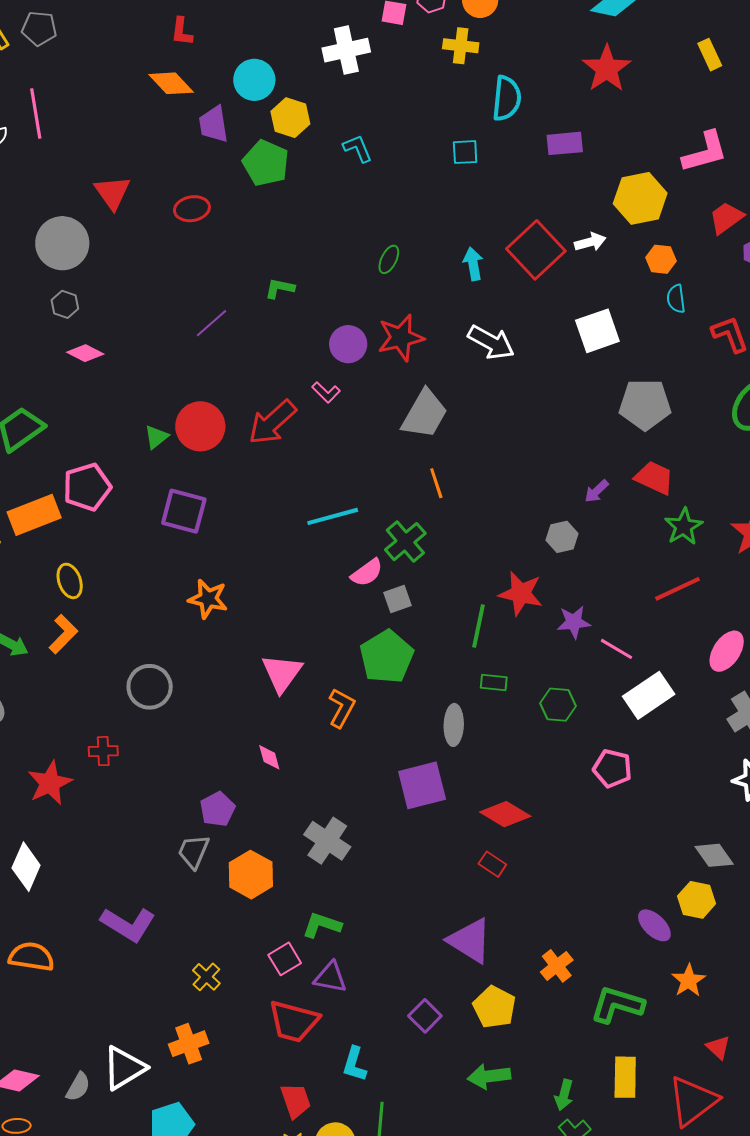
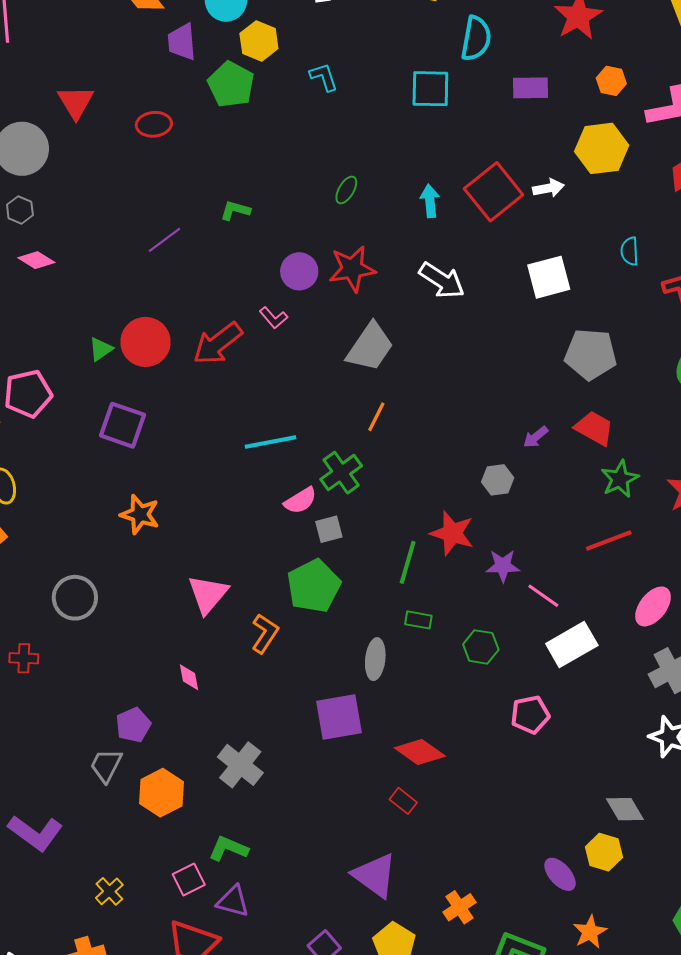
cyan square: (465, 152) -> (430, 89), size x1.5
orange hexagon: (661, 259) -> (611, 81), moved
orange line: (436, 483) -> (376, 417), turned 40
pink pentagon: (612, 768) -> (530, 715), turned -30

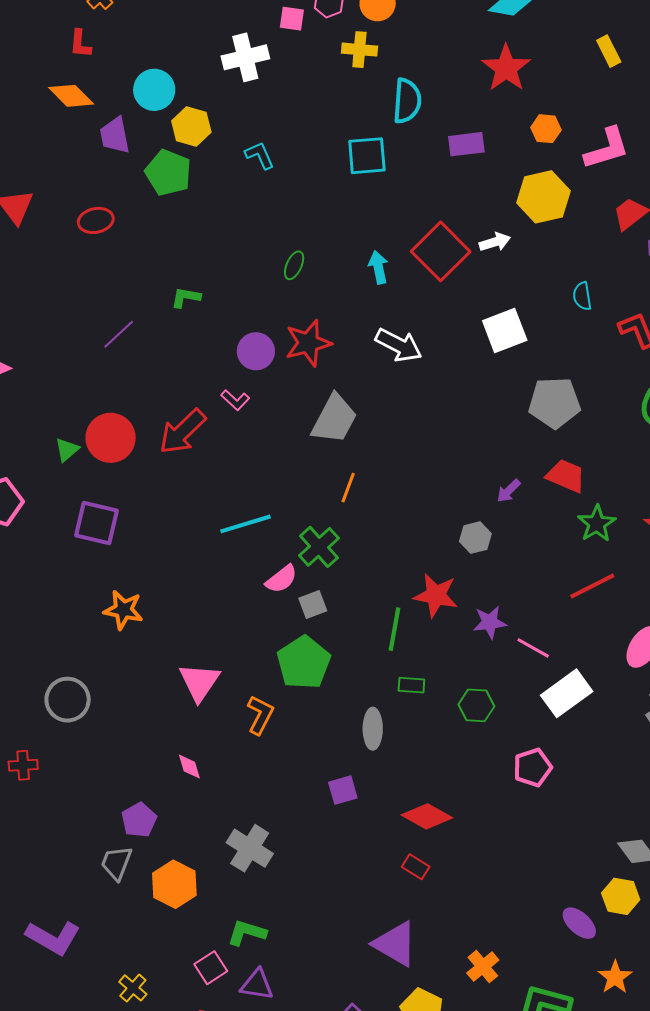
purple square: (339, 717) -> (343, 790), size x0.6

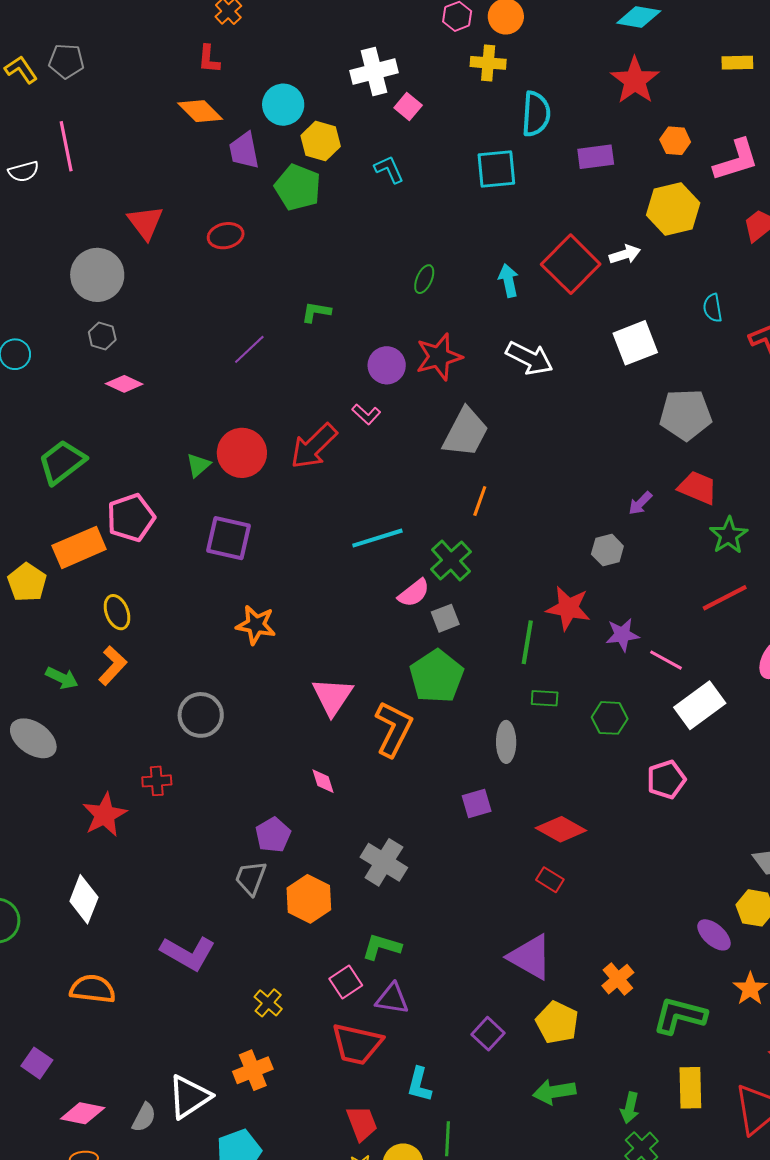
pink square: (292, 19) -> (408, 106), moved, turned 32
yellow rectangle: (609, 51) -> (737, 63), turned -64
orange L-shape: (260, 715) -> (394, 729), size x1.4

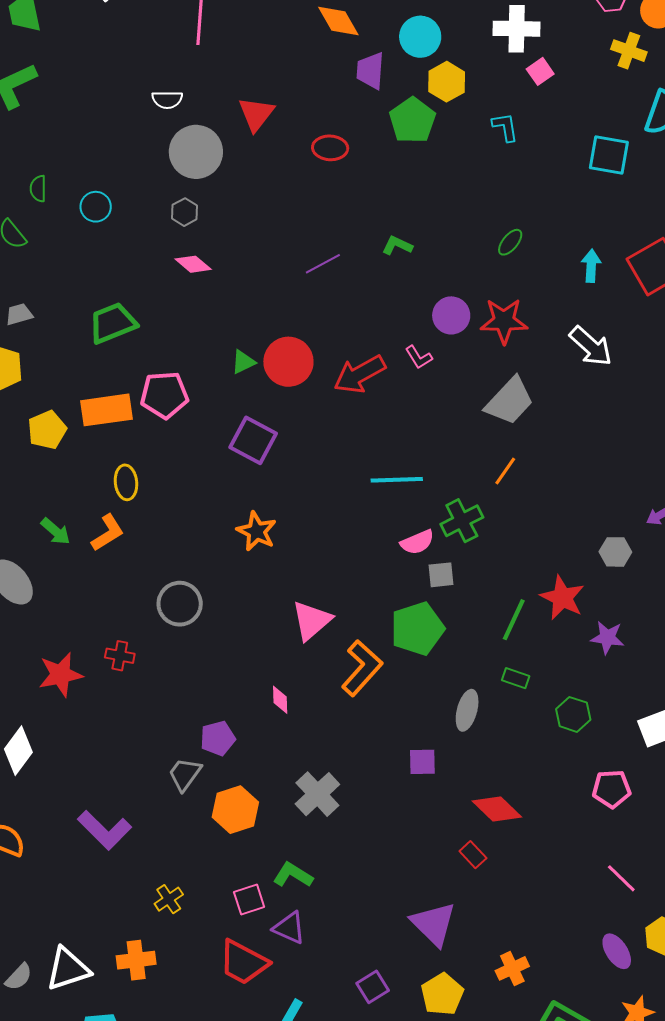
white semicircle: (24, 171) -> (167, 100), moved
pink line: (666, 660) -> (621, 878), moved

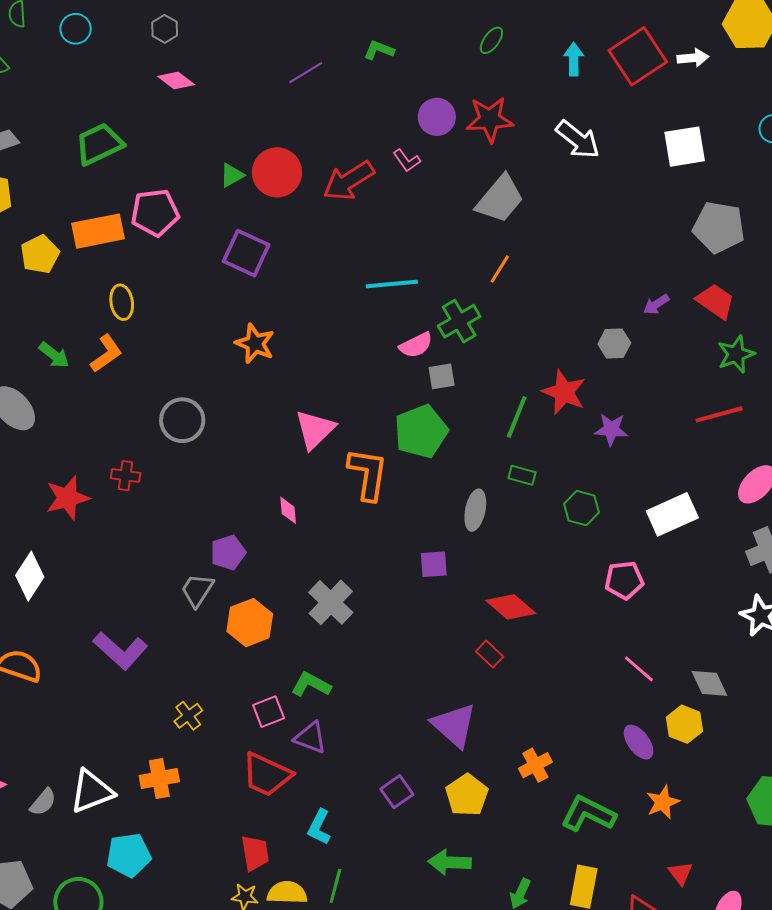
orange L-shape: (362, 668) -> (368, 474), turned -30

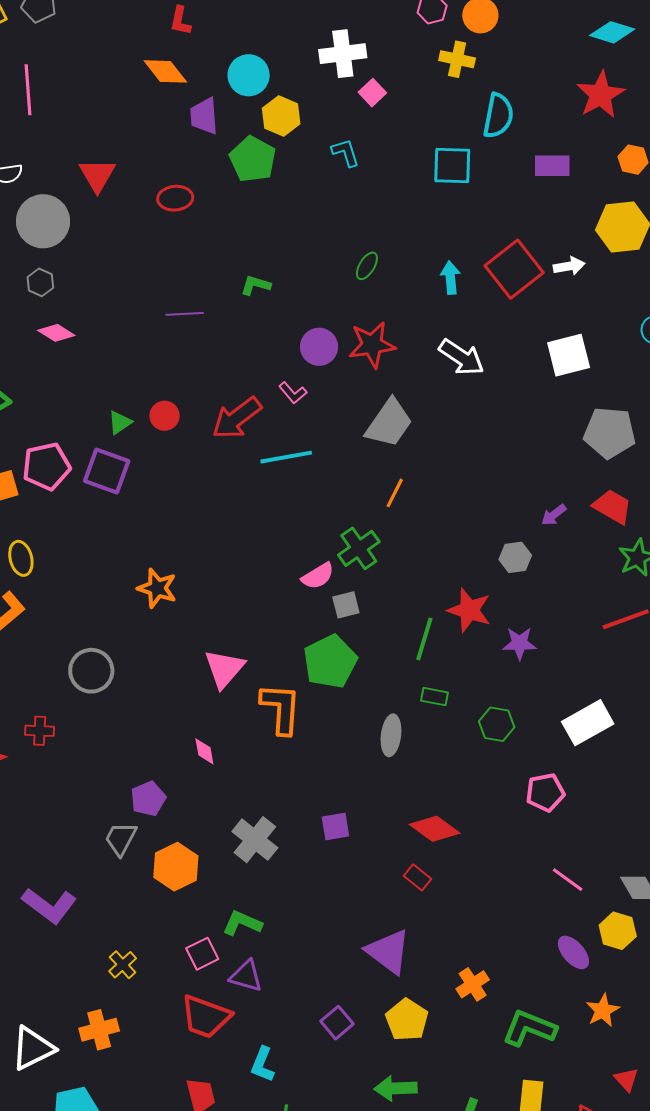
purple line: (306, 73) -> (185, 314), turned 33
red circle: (277, 172) -> (165, 416), size x0.6
purple square: (246, 253) -> (107, 471), moved
cyan line: (392, 284) -> (286, 457), moved
purple square: (434, 564) -> (335, 826), moved

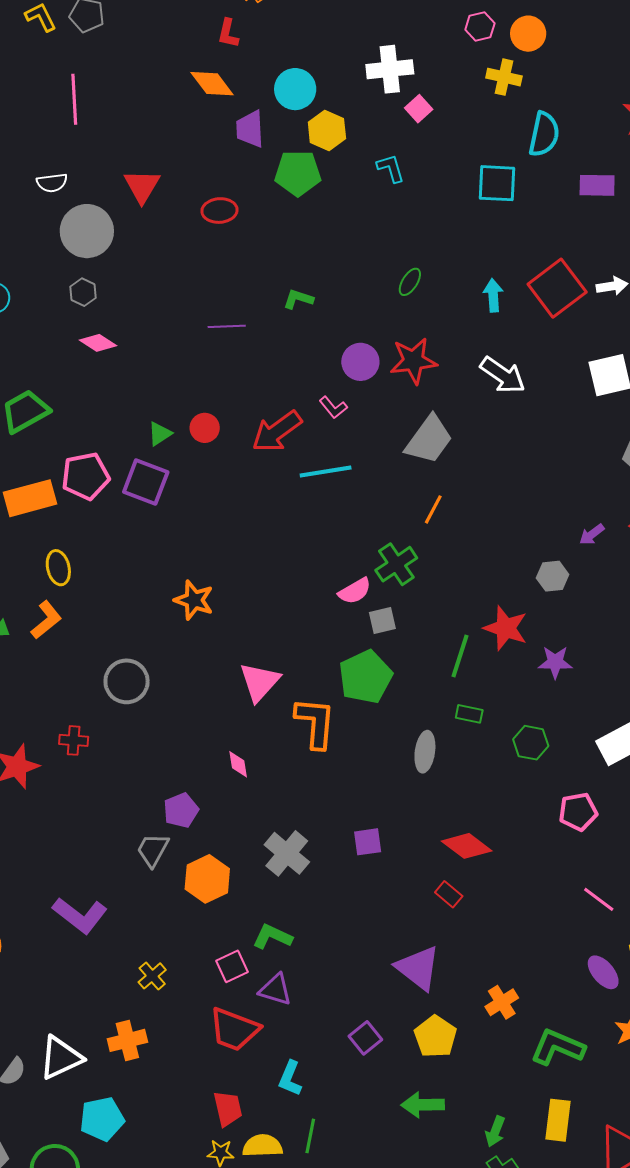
green pentagon: (253, 159) -> (298, 173), turned -30

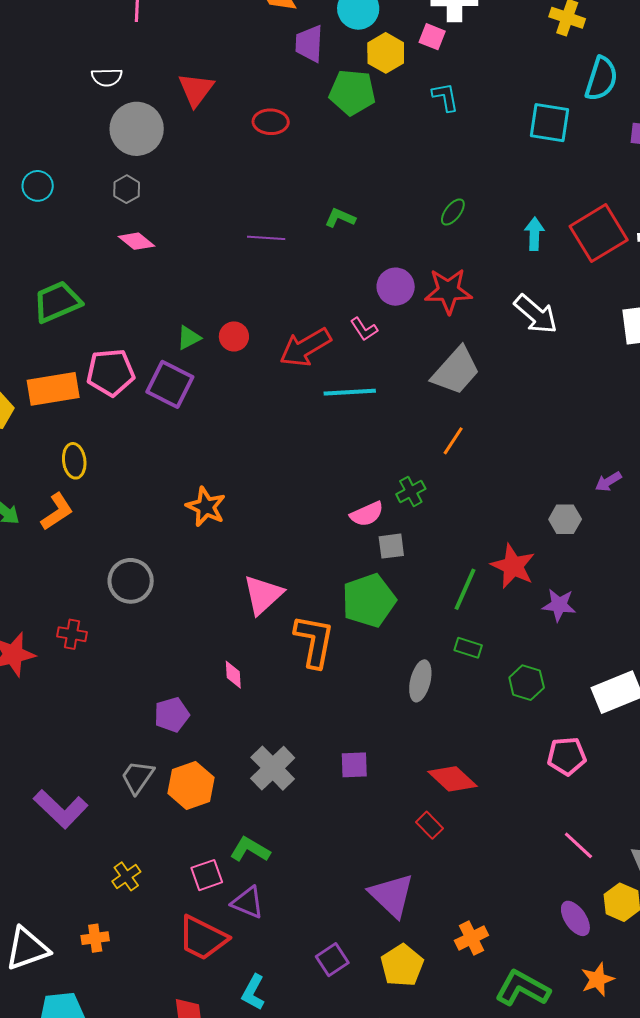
pink square: (419, 109) -> (432, 37), moved, turned -32
green cross: (396, 564) -> (411, 492), size x0.7
gray trapezoid: (153, 850) -> (138, 777), moved
orange cross: (127, 1040) -> (95, 938), size x0.7

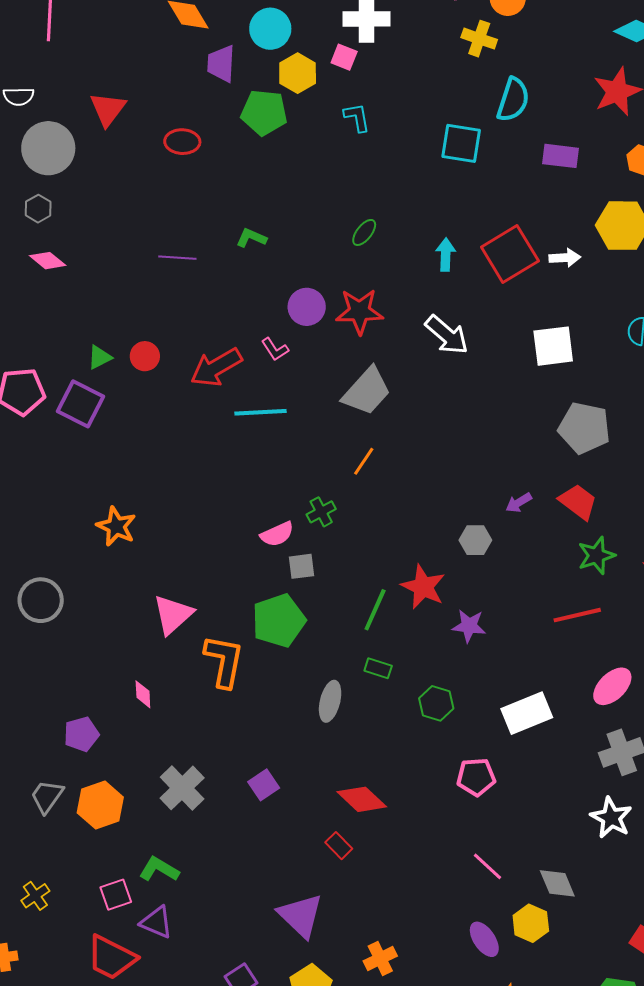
purple square: (354, 765) -> (264, 785), turned -32

